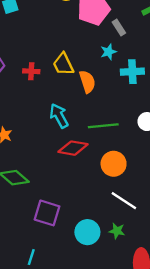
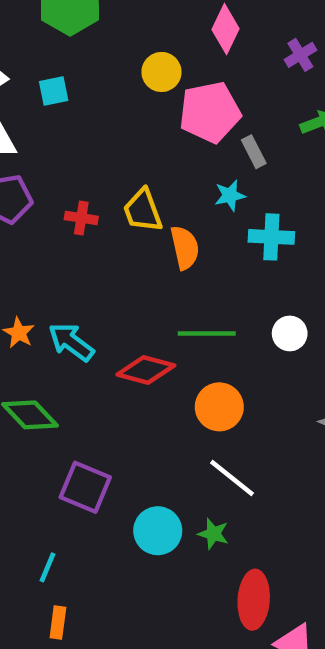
cyan arrow: (59, 116) -> (71, 342), moved, turned -30

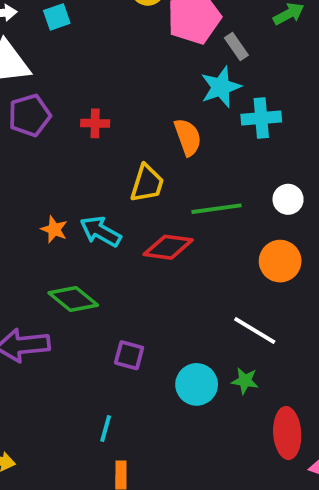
cyan star: (230, 195) -> (221, 87), size x1.5
yellow trapezoid: (143, 211) -> (147, 183), moved, turned -135
orange circle: (219, 407) -> (280, 261), moved
purple square: (85, 487) -> (129, 355), size x0.7

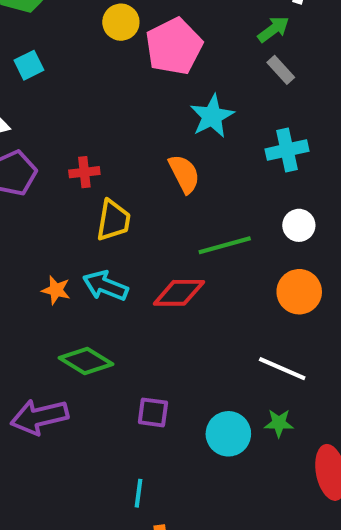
gray rectangle: (236, 47) -> (281, 70), moved
cyan cross: (261, 118) -> (287, 150), moved
yellow trapezoid: (147, 183) -> (113, 220), moved

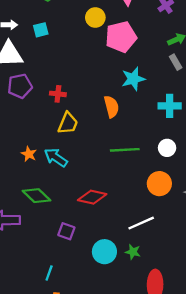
red diamond: (179, 293) -> (92, 197), moved
white line: (282, 369) -> (141, 223), turned -60

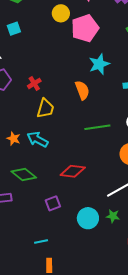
red cross: (58, 94) -> (34, 83), turned -32
purple square: (66, 231) -> (53, 203), turned -35
cyan line: (49, 273) -> (41, 241), turned 64

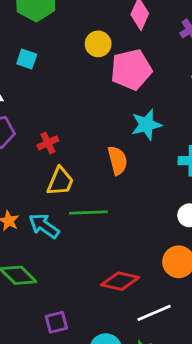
cyan square: (14, 29) -> (27, 59), turned 32
green line: (97, 127) -> (88, 213), moved
red diamond: (73, 171) -> (120, 281), moved

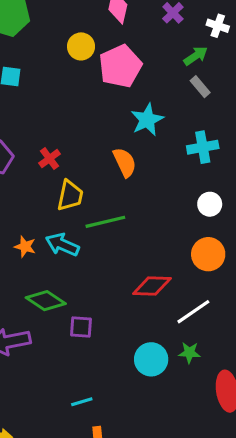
purple square: (56, 322) -> (81, 327), moved, turned 30

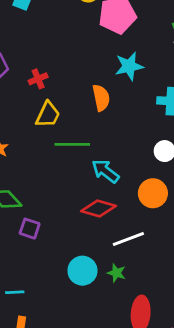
cyan arrow: (62, 245) -> (105, 171), moved

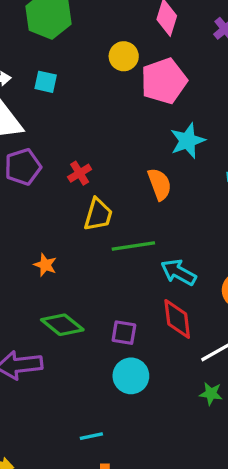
red diamond: (98, 209) -> (177, 319), turned 76
purple square: (30, 229) -> (124, 333), moved
cyan circle: (82, 271) -> (131, 376), moved

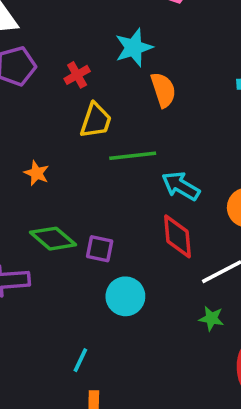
cyan star: (188, 141) -> (134, 48), moved
purple square: (124, 333) -> (100, 249), moved
cyan line: (91, 436) -> (80, 360), turned -55

